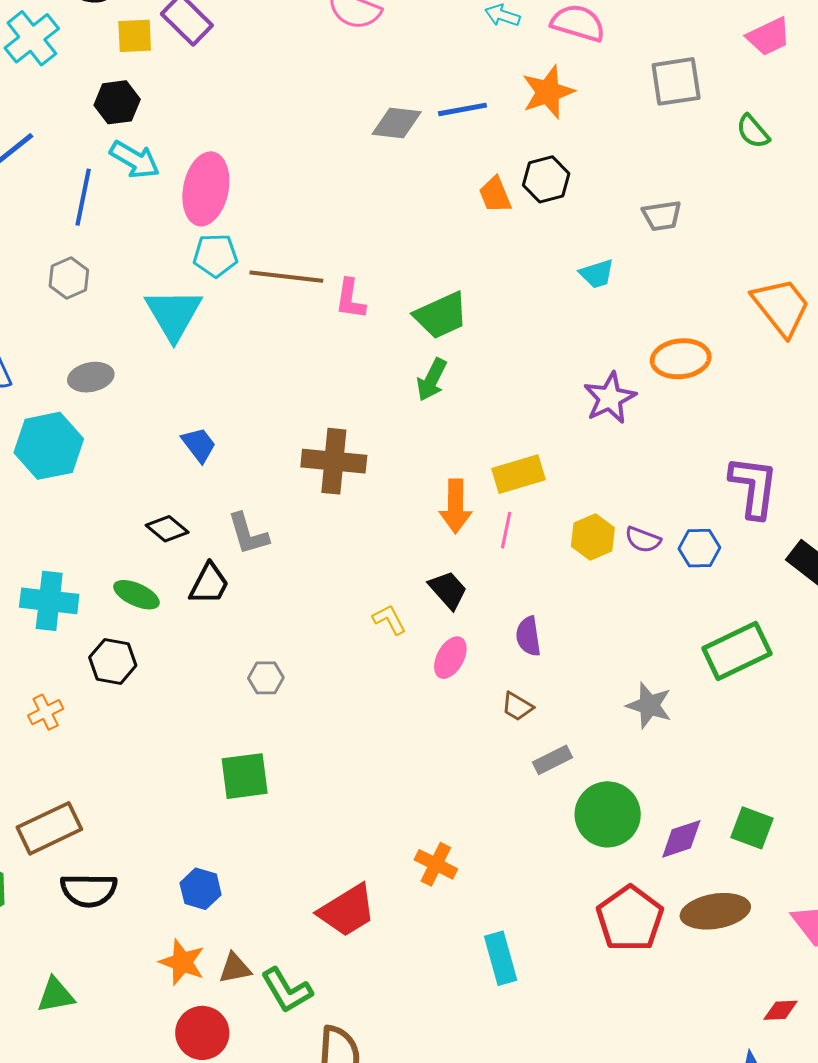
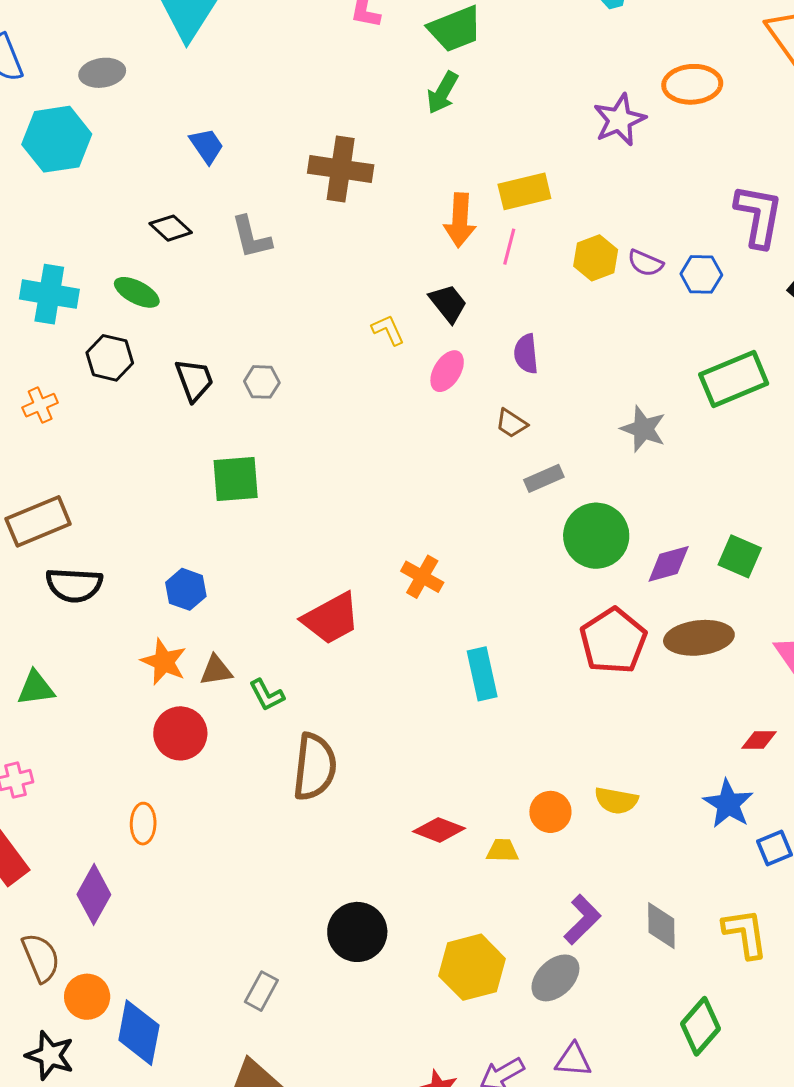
black trapezoid: (209, 584) -> (194, 380), moved, turned -51
green L-shape: (287, 990) -> (267, 695), size x0.7

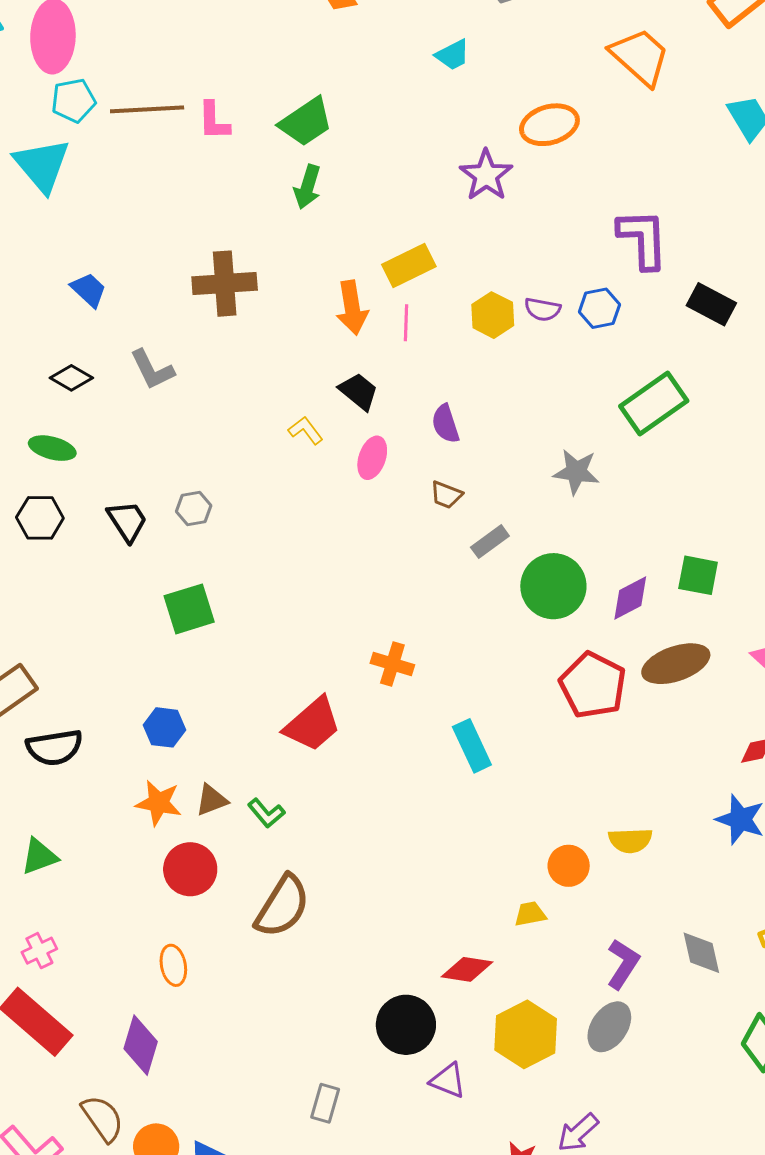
brown semicircle: (315, 767) -> (282, 906), moved, turned 38
red diamond: (439, 830) -> (467, 969), moved
purple triangle: (573, 1060) -> (448, 1081), moved, turned 30

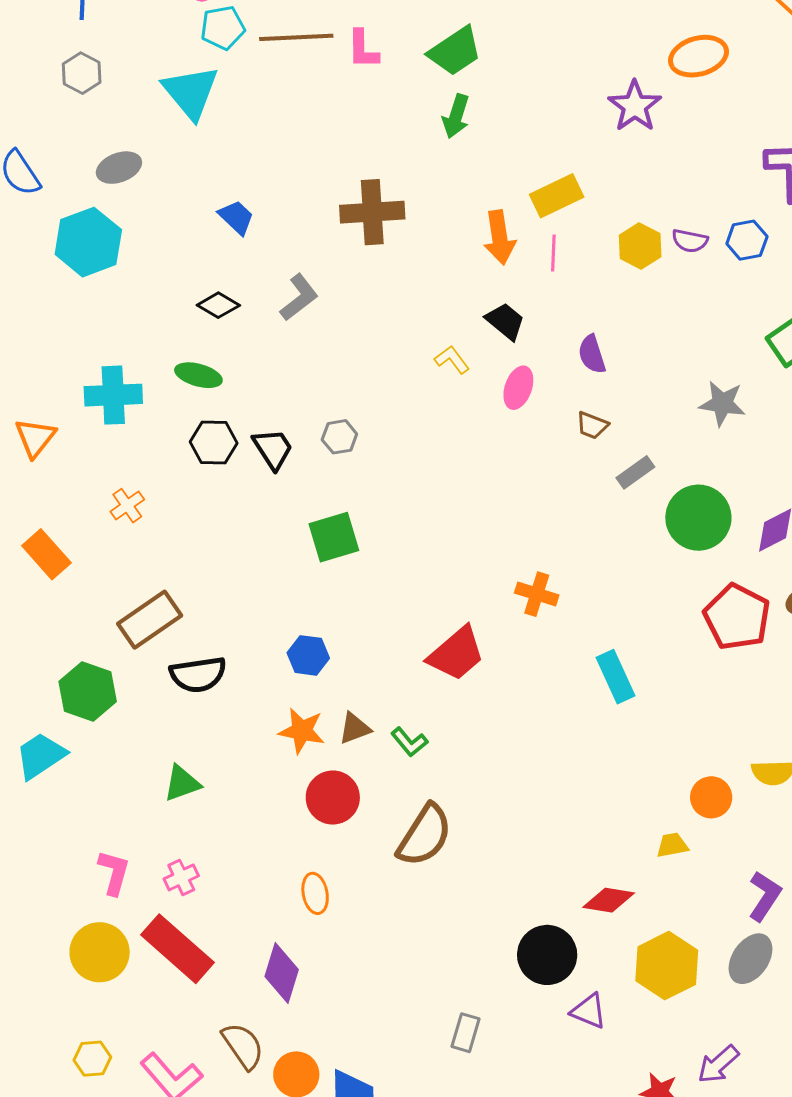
gray L-shape: (152, 370) -> (299, 298), turned -102
black hexagon: (40, 518) -> (214, 443), moved

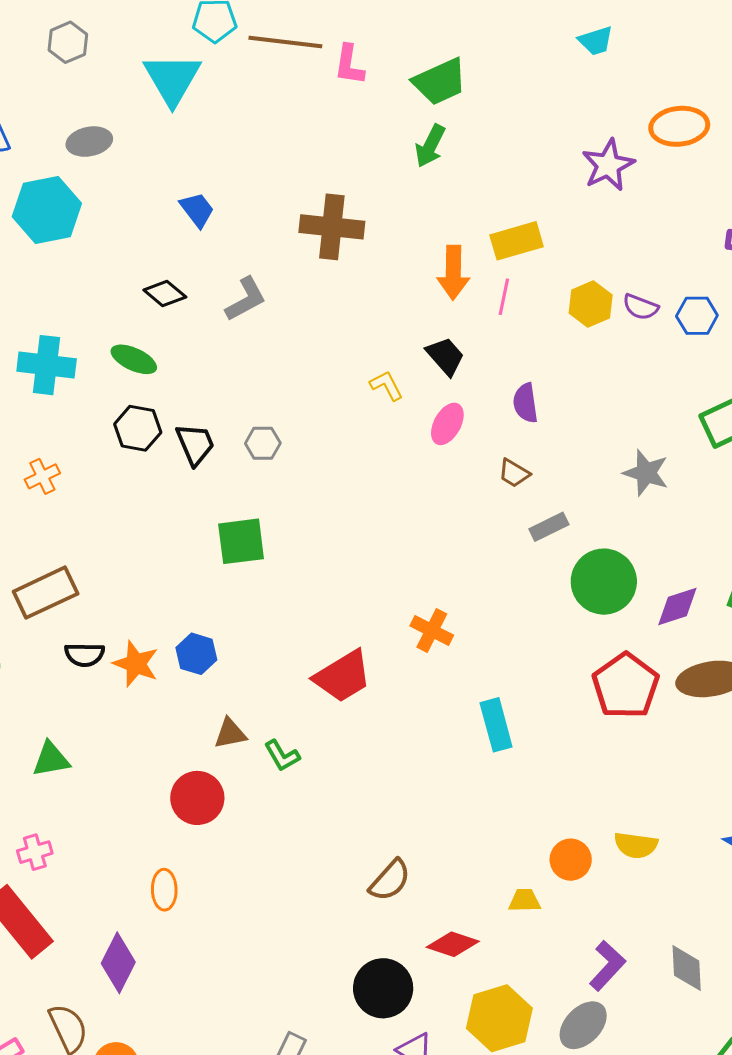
black semicircle: (198, 674) -> (85, 655), size x0.7
orange star: (302, 731) -> (136, 664), moved
brown semicircle: (425, 835) -> (390, 880), moved, size x0.7

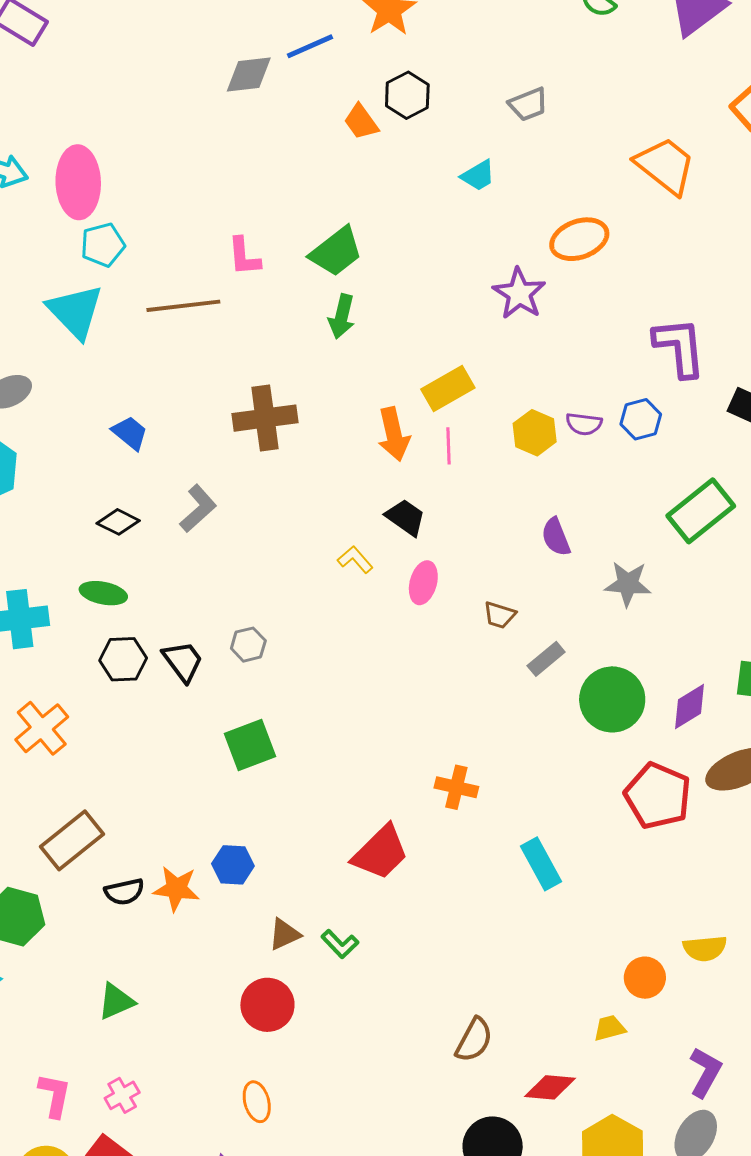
brown line: (285, 42) -> (183, 306), moved
purple semicircle: (525, 403) -> (556, 537), moved
orange cross: (42, 476) -> (42, 728), size x1.6

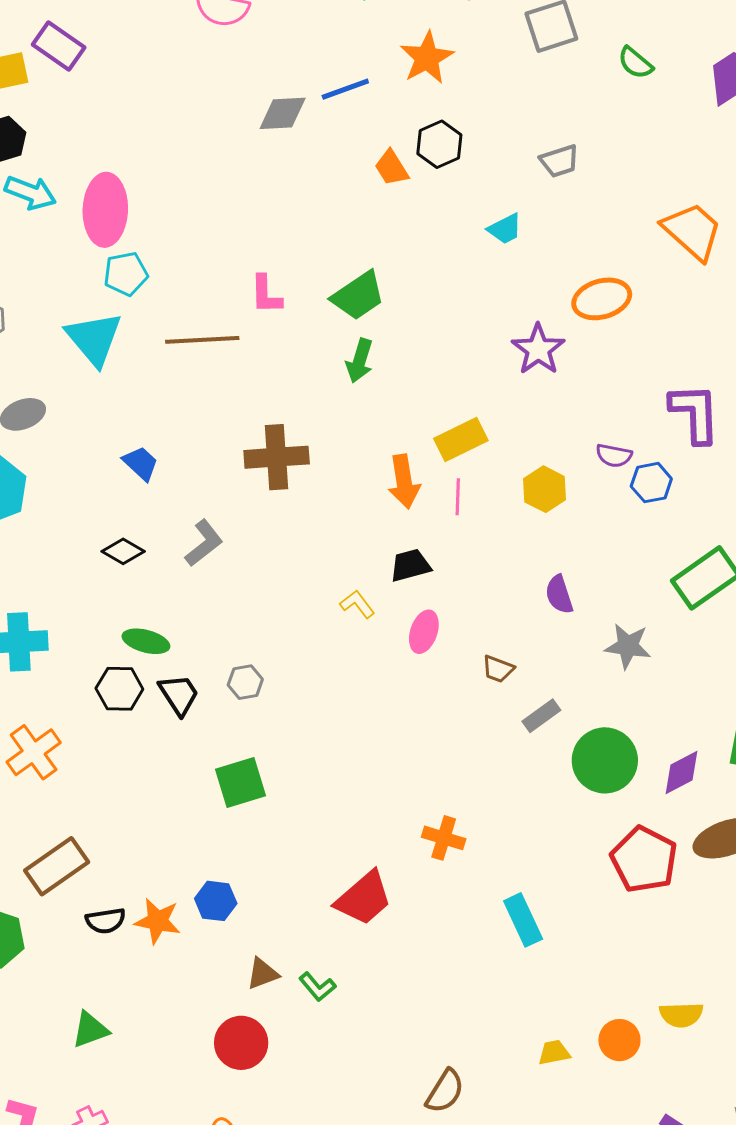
purple semicircle: (584, 424) -> (614, 456), moved
black trapezoid: (406, 517) -> (410, 565), turned -54
green ellipse: (103, 593) -> (146, 641), moved
yellow trapezoid: (610, 1028) -> (554, 1052), moved

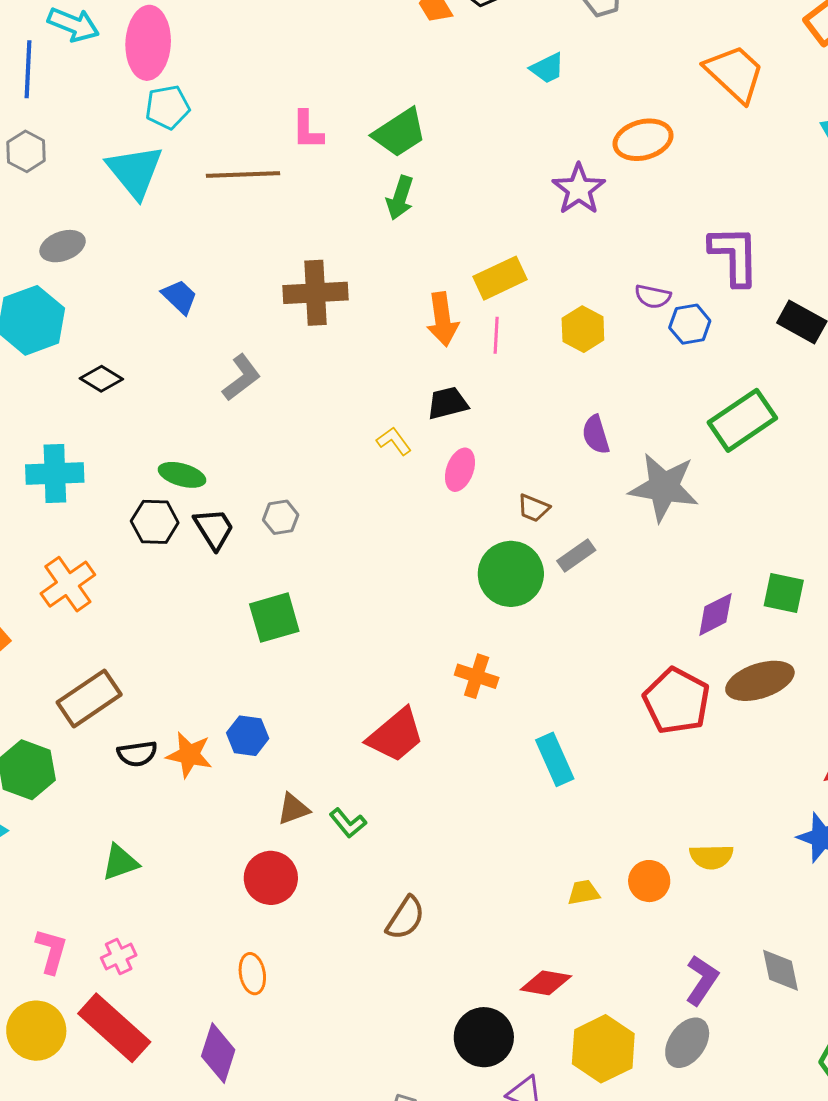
black diamond: (123, 551) -> (101, 379), moved
gray star: (628, 646) -> (664, 487), size x1.5
green circle: (605, 760) -> (511, 574), moved
brown semicircle: (445, 1091) -> (405, 918), moved

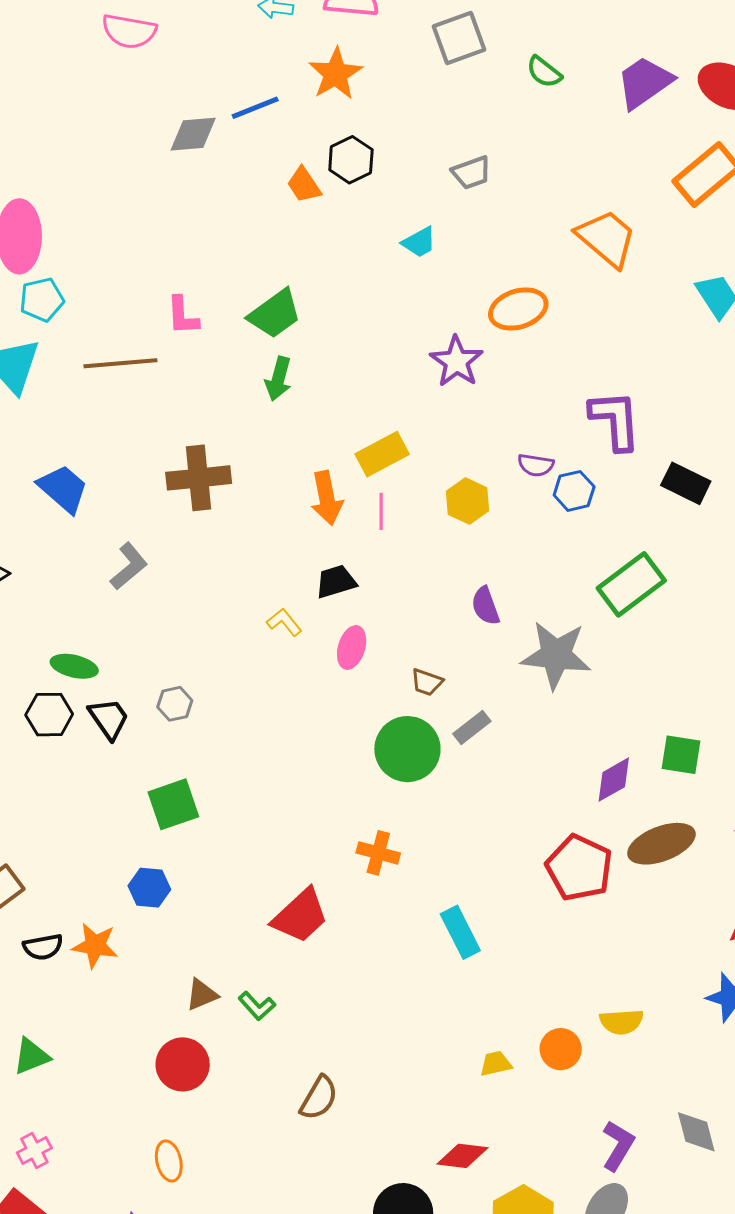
blue trapezoid: (179, 297) -> (63, 489), size x1.4
blue hexagon: (248, 736) -> (149, 888), moved

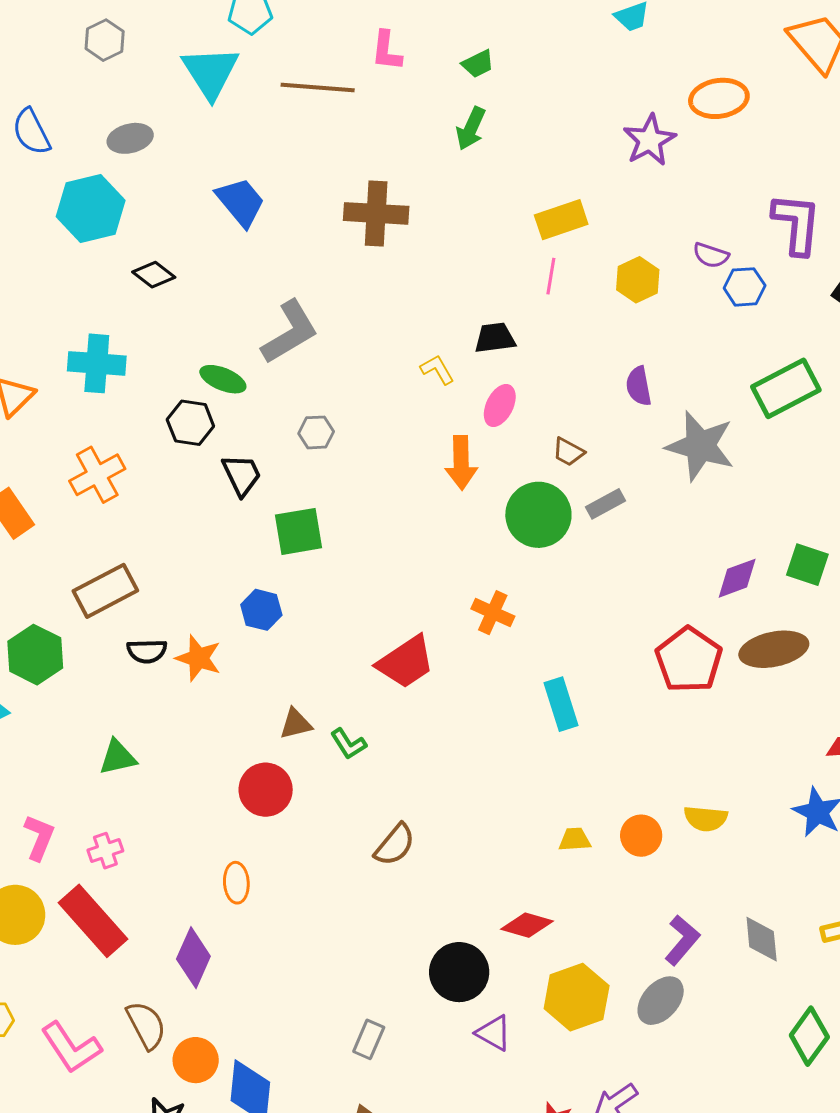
green trapezoid: (275, 314) -> (478, 64), size x0.6
orange arrow: (327, 498) -> (461, 463), moved
gray L-shape: (129, 566) -> (290, 332), moved, size x1.4
black trapezoid: (109, 718) -> (242, 475), moved

